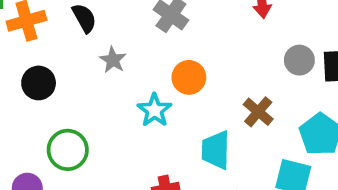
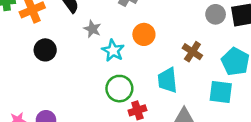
cyan star: (154, 110) -> (113, 51), moved
green circle: (68, 150) -> (119, 89), moved

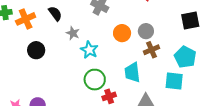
gray circle: (216, 14) -> (146, 31), moved
orange circle: (144, 34) -> (122, 33), moved
brown cross: (192, 52) -> (151, 50), turned 35

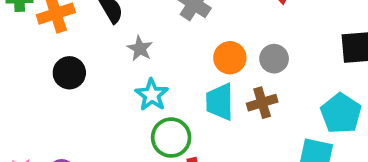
cyan star: (89, 50) -> (152, 95), moved
brown cross: (151, 50) -> (262, 103), moved
cyan trapezoid: (132, 72) -> (220, 102), moved

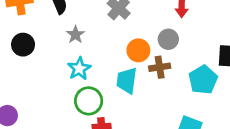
gray circle: (274, 59) -> (168, 39), moved
brown cross: (262, 103) -> (160, 67), moved
cyan pentagon: (341, 113) -> (203, 80), moved

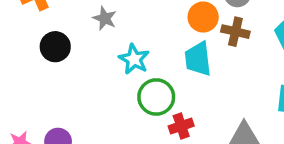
gray star: (75, 35) -> (105, 18), moved
brown cross: (160, 67) -> (235, 32), turned 36

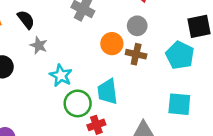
cyan trapezoid: (198, 59) -> (107, 92), moved

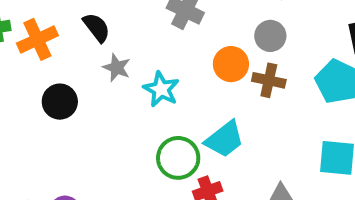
cyan star: (61, 75) -> (161, 89), moved
cyan trapezoid: (107, 92) -> (225, 139), turned -120

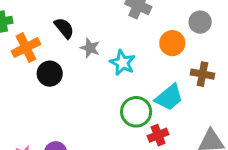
black semicircle: (97, 27) -> (64, 28), moved
orange cross: (37, 39) -> (26, 48), moved
brown cross: (269, 80) -> (202, 74), moved

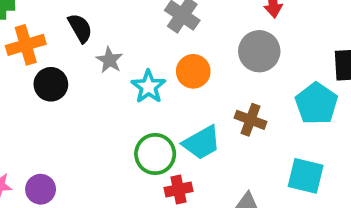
gray circle: (200, 22) -> (259, 51), size x1.4
orange circle: (172, 43) -> (193, 71), moved

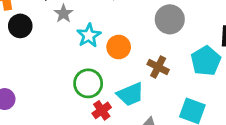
orange circle: (193, 71) -> (119, 47), moved
cyan trapezoid: (202, 143) -> (130, 94), moved
red cross: (178, 189) -> (102, 110), turned -30

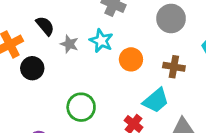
cyan star: (89, 35) -> (101, 41), moved
green circle: (88, 83) -> (81, 107), moved

